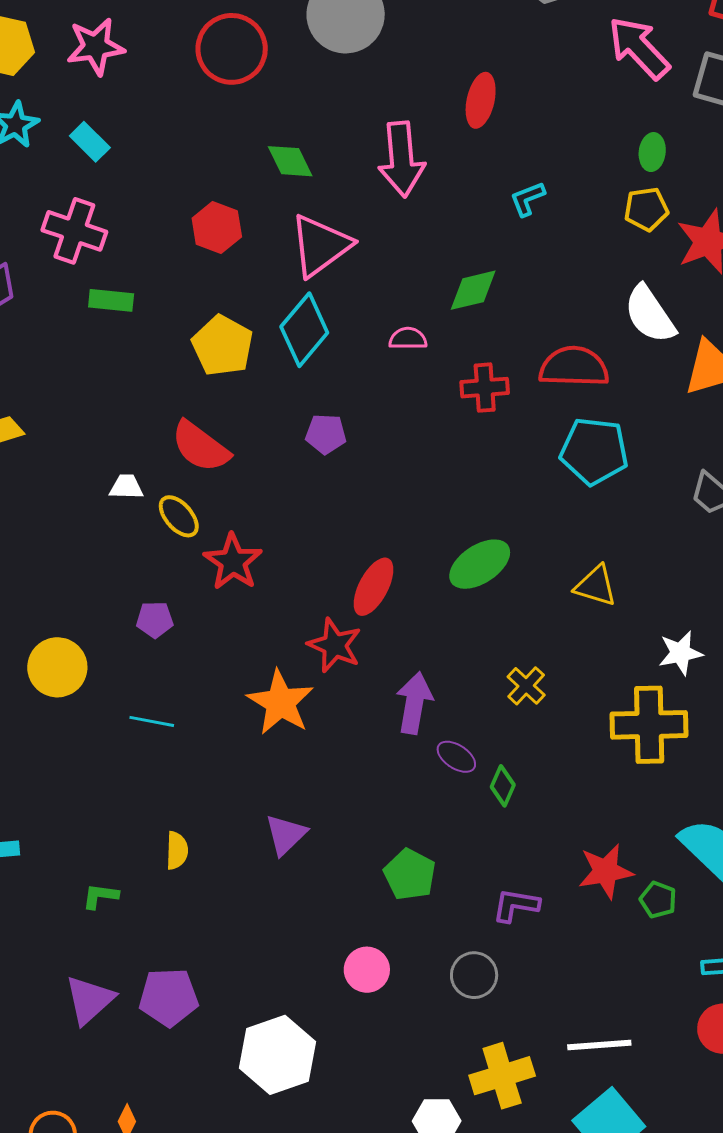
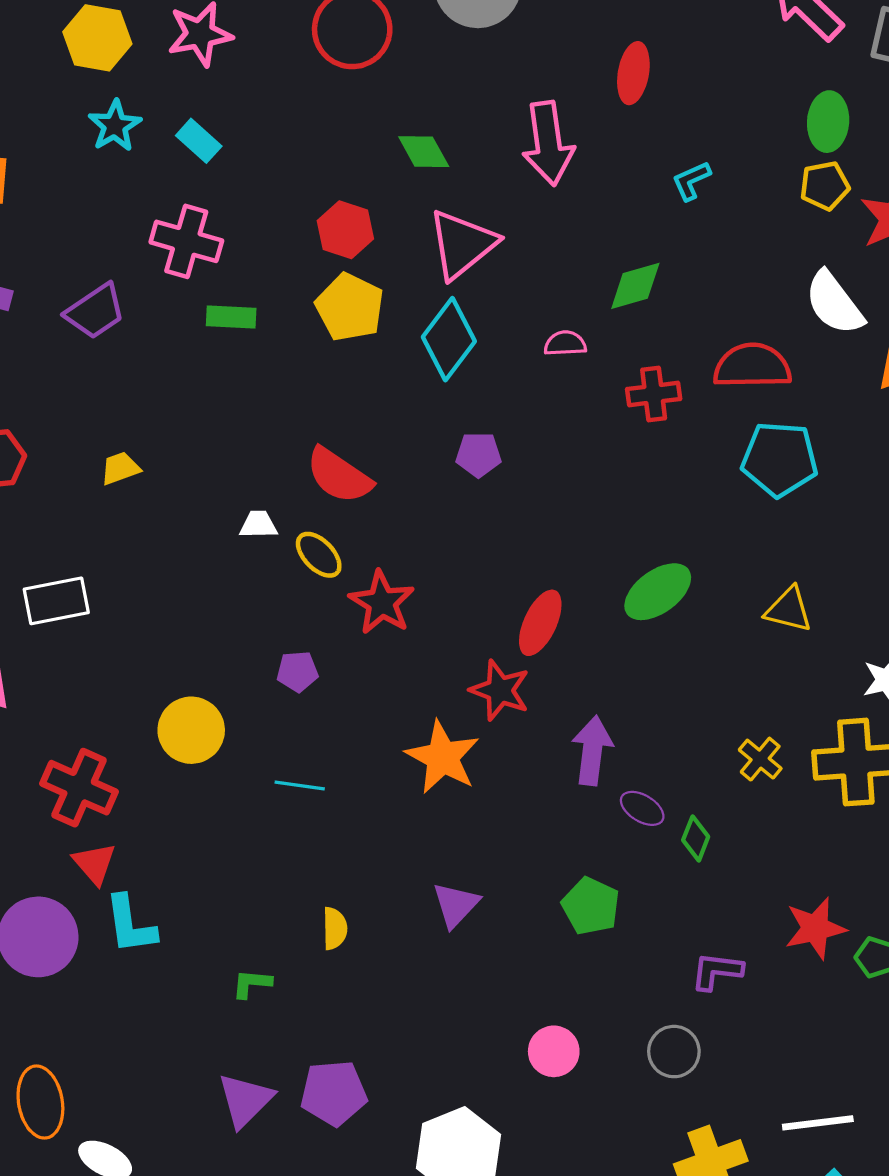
green ellipse: (652, 152) -> (828, 122), size x1.4
yellow pentagon: (223, 346) -> (350, 307), moved
yellow cross: (526, 686) -> (760, 759), moved
green pentagon: (410, 874) -> (591, 906), moved

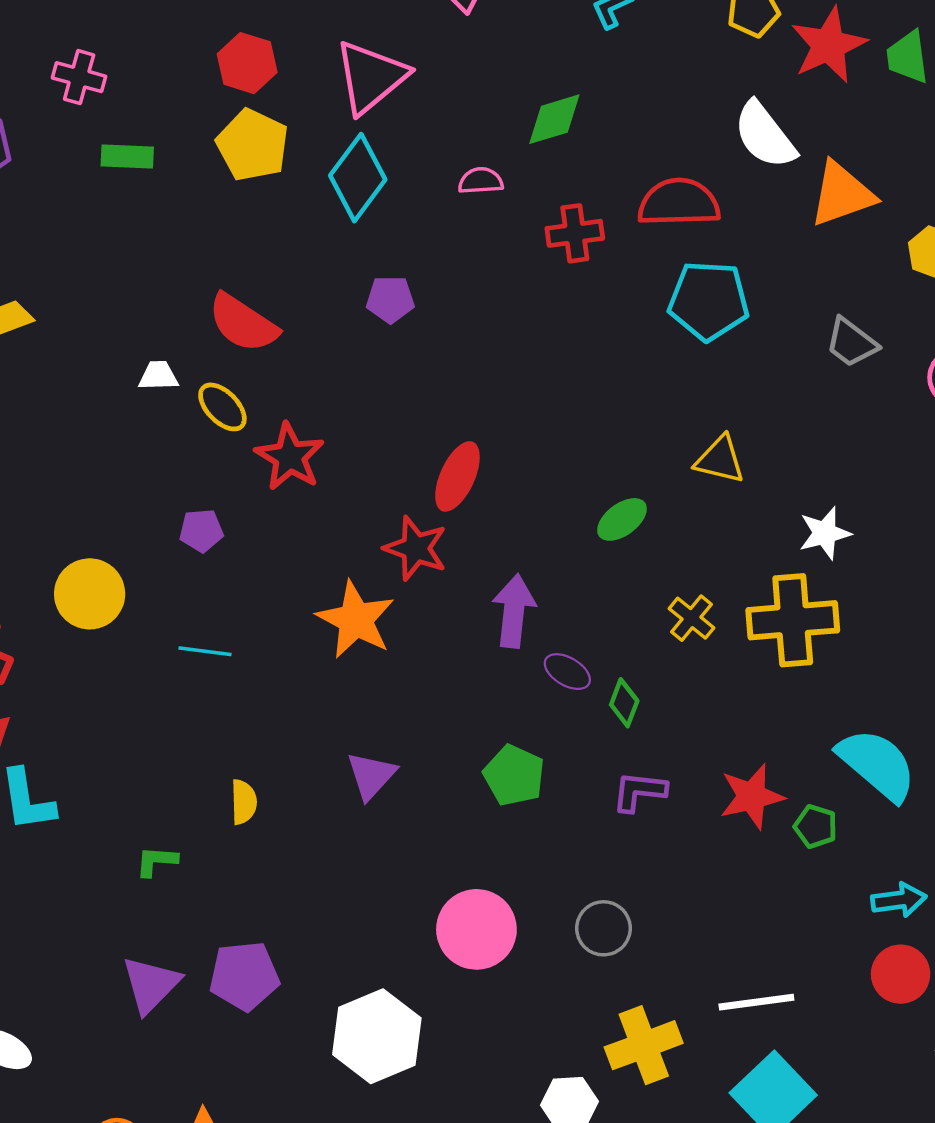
pink cross: (186, 241) -> (79, 77), size x0.7
green ellipse: (658, 592) -> (622, 519), moved, size x0.7
purple L-shape: (717, 971) -> (639, 791), moved
pink circle: (554, 1051) -> (476, 929), size x1.5

